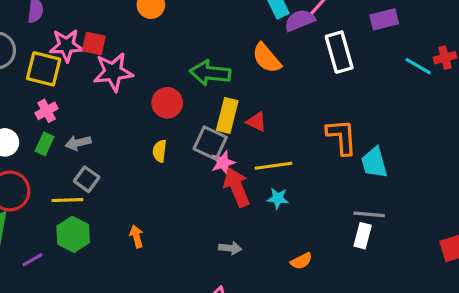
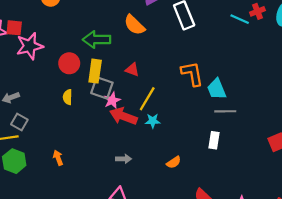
yellow rectangle: (227, 116) -> (95, 71), moved
yellow line: (273, 166) -> (147, 99), turned -45
red arrow: (237, 187) -> (123, 116), turned -40
gray line: (369, 214) -> (225, 111), moved

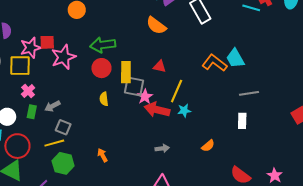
green arrow: (97, 39) -> (103, 45), moved
orange L-shape: (192, 74) -> (214, 63), turned -35
cyan trapezoid: (217, 89) -> (235, 58), moved

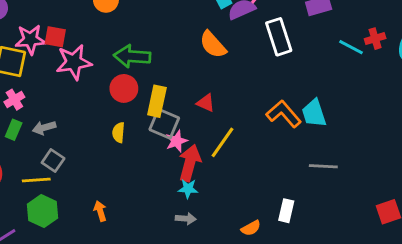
red arrow: (157, 110) -> (190, 163), turned 80
cyan star: (184, 111) -> (188, 189), moved
white rectangle: (242, 121) -> (286, 211), moved

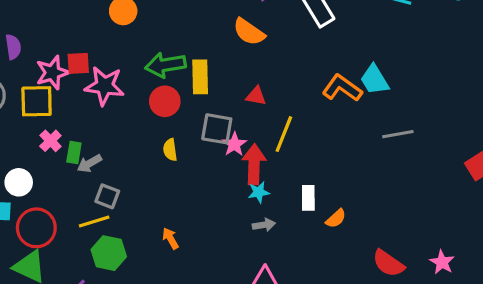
pink star: (74, 62) -> (105, 86), turned 30
yellow rectangle: (157, 101) -> (200, 77), moved
green rectangle: (14, 130) -> (74, 152), moved
white rectangle: (286, 211) -> (308, 198), moved

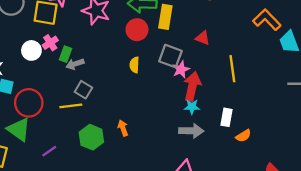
orange L-shape: (342, 88) -> (267, 20), moved
yellow line: (284, 134) -> (232, 69), moved, turned -40
white circle: (19, 182) -> (31, 50), moved
gray arrow: (264, 225) -> (191, 131), size x1.5
green hexagon: (109, 253) -> (91, 137), moved

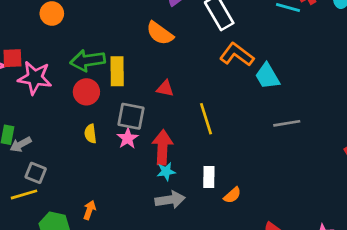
pink star: (181, 69) -> (128, 138), moved
orange arrow: (123, 128) -> (89, 210), turned 49

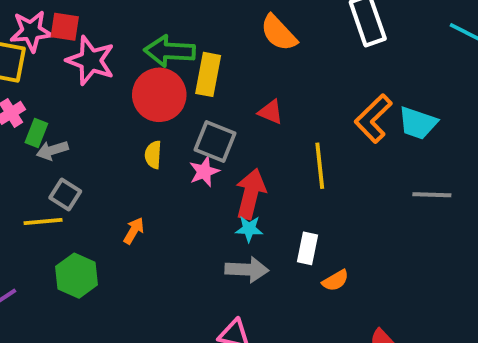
orange L-shape: (237, 55) -> (373, 119), moved, turned -92
cyan trapezoid: (267, 76) -> (418, 123), turned -52
red circle: (86, 92) -> (159, 95), size x1.4
orange arrow: (89, 210) -> (134, 231), moved

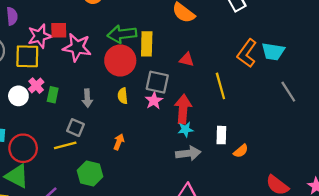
gray arrow: (52, 150) -> (87, 98), moved, turned -66
gray line: (432, 195) -> (288, 92), turned 65

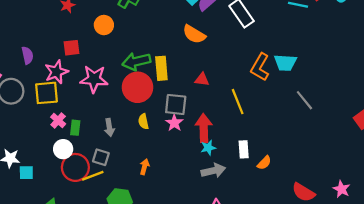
red square: (59, 30) -> (72, 48), moved
white circle: (18, 96) -> (63, 149), moved
red circle: (23, 148) -> (75, 167), moved

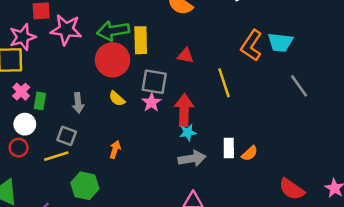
pink star: (94, 79) -> (66, 30), moved
yellow semicircle: (143, 121) -> (117, 99), turned -40
white rectangle: (244, 149) -> (229, 148), moved
red circle: (75, 167) -> (19, 148), moved, size x0.6

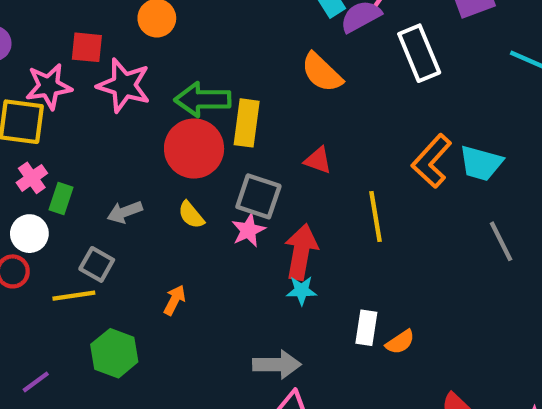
gray arrow: (78, 103) -> (125, 212), turned 66
gray arrow: (192, 159) -> (277, 365), moved

